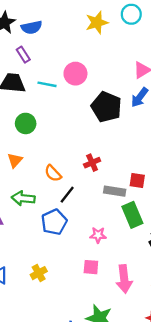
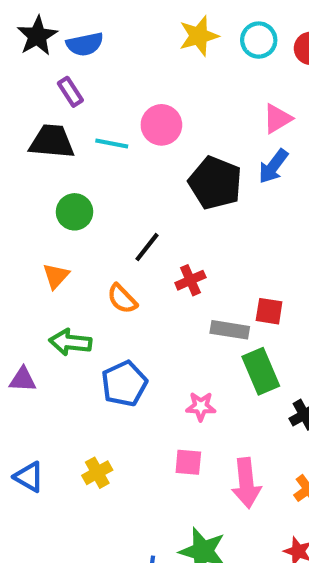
cyan circle: (131, 14) -> (259, 40), moved
black line: (67, 195) -> (147, 247), moved

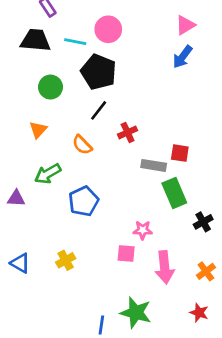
black pentagon: (215, 183) -> (99, 72), moved
green arrow: (70, 342) -> (48, 174), turned -36
pink star: (201, 406) -> (143, 230), moved

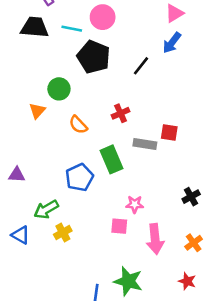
green circle: (50, 87) -> (59, 89), moved
black line: (99, 110) -> (141, 66), moved
green arrow: (48, 174) -> (46, 209), moved
green rectangle: (174, 193) -> (112, 159), moved

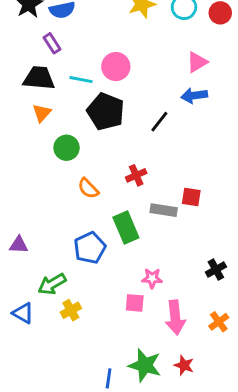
blue arrow: (172, 43) -> (194, 96), turned 45
orange triangle: (37, 111) -> (42, 113), moved
red star: (187, 281) -> (184, 365), moved

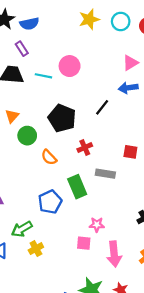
black pentagon: (106, 111) -> (62, 118), moved
orange triangle: (42, 113) -> (12, 116), moved
green circle: (67, 148) -> (27, 136), moved
red square: (191, 197) -> (130, 152), moved

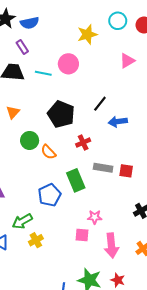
yellow star: (89, 19) -> (87, 34), moved
blue arrow: (128, 88) -> (118, 122), moved
green circle: (27, 136) -> (30, 140), moved
red square: (130, 152) -> (126, 171), moved

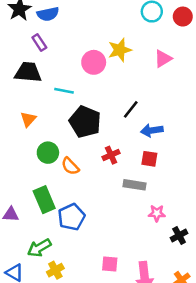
yellow star: (87, 34) -> (120, 50), moved
cyan line: (43, 73) -> (64, 91), moved
red square: (126, 171) -> (149, 159), moved
green rectangle: (76, 180) -> (44, 200), moved
pink star: (95, 217) -> (157, 213), moved

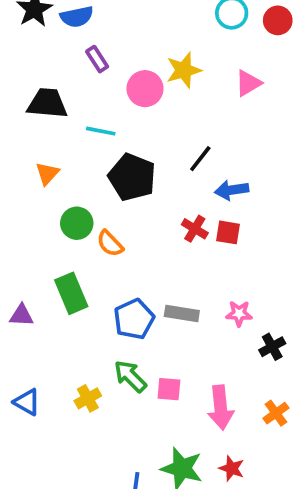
purple rectangle: (39, 43) -> (97, 59), moved
red cross: (111, 155) -> (195, 229), moved, turned -35
gray rectangle: (135, 185) -> (182, 314), moved
blue pentagon: (71, 217) -> (134, 319), moved
green arrow: (39, 248) -> (130, 376), moved, turned 75

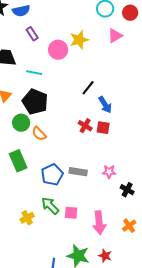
pink triangle: (248, 83) -> (115, 36), moved
black pentagon: (132, 177) -> (35, 102), moved
blue arrow: (232, 190) -> (105, 105), turned -114
black cross: (272, 347) -> (127, 190), turned -32

